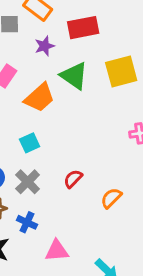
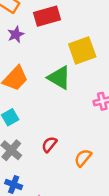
green triangle: (74, 76) -> (59, 78), moved

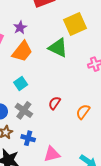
purple star: (16, 34) -> (20, 27), moved

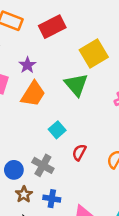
green triangle: (58, 48) -> (76, 85), turned 30
cyan square: (21, 83) -> (57, 130), moved

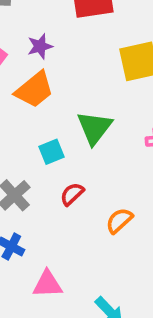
green triangle: (76, 85) -> (94, 128), moved

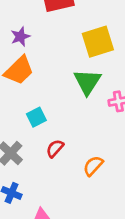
green triangle: (94, 128) -> (87, 82), moved

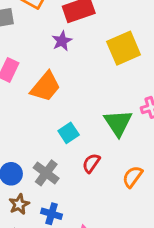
purple star: (20, 37) -> (62, 41), moved
green triangle: (87, 82) -> (118, 123), moved

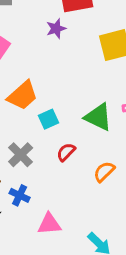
orange trapezoid: (45, 87) -> (23, 95), moved
green triangle: (118, 123) -> (98, 117), turned -40

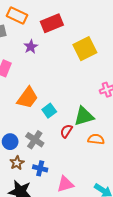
purple star: (56, 29) -> (31, 47), moved
green triangle: (98, 117) -> (84, 116), moved, turned -30
orange semicircle: (104, 172) -> (96, 139), turned 63

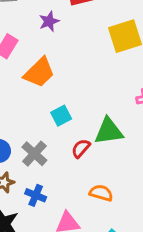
orange trapezoid: (27, 98) -> (39, 72), moved
orange semicircle: (96, 139) -> (101, 193), moved

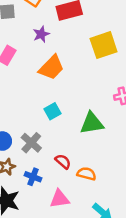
orange trapezoid: (39, 72) -> (51, 68), moved
red semicircle: (81, 148) -> (63, 161), moved, turned 91

